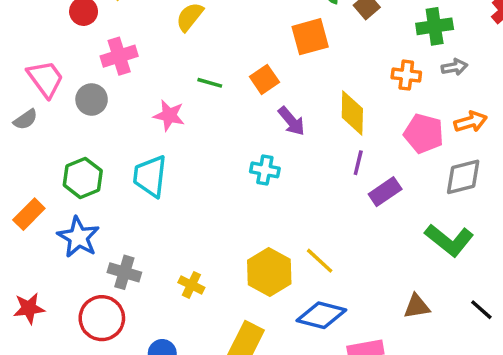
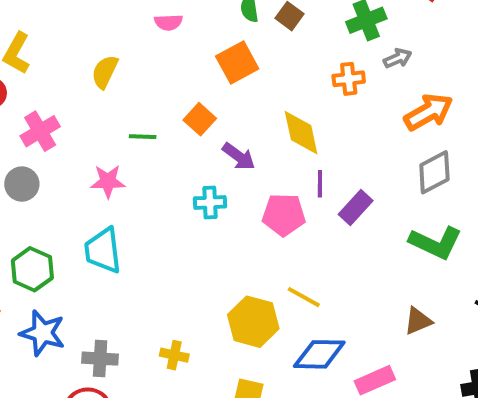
orange arrow: (471, 122) -> (428, 112), size x1.4
pink pentagon: (424, 134) -> (284, 215), moved
cyan cross: (265, 170) -> (210, 202), moved

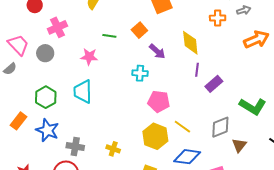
gray diamond: (434, 172) -> (220, 127), moved
pink pentagon: (284, 215) -> (159, 101), moved
brown triangle: (418, 321) -> (239, 145), turned -35

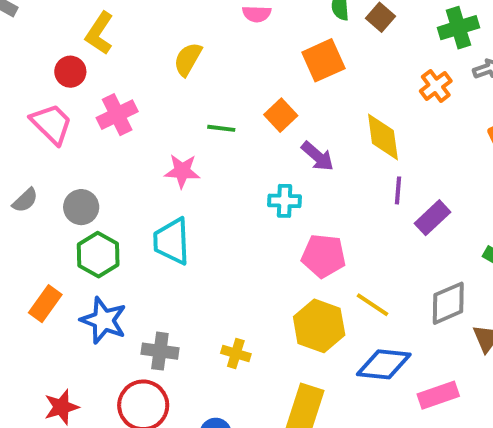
orange cross: (218, 18) -> (436, 86), turned -35
pink trapezoid: (18, 45) -> (51, 124), moved
gray circle: (45, 53) -> (81, 207), moved

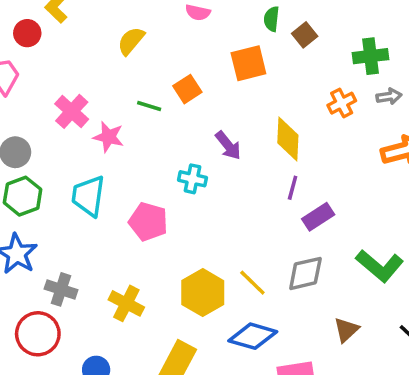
pink cross: (117, 115) -> (72, 111), moved, turned -32
orange square: (281, 115) -> (187, 89), moved
pink pentagon: (324, 256) -> (148, 222), moved
gray diamond: (448, 303) -> (305, 273), moved
yellow cross: (236, 353) -> (126, 303), size x1.4

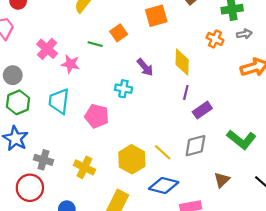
orange cross: (342, 103) -> (215, 39), turned -35

